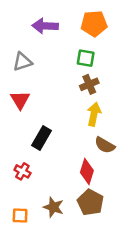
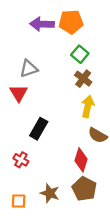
orange pentagon: (94, 24) -> (71, 22), moved
green square: (86, 58) -> (80, 54), turned 30
gray triangle: (22, 62) -> (29, 69), moved
brown cross: (89, 84) -> (83, 79), turned -30

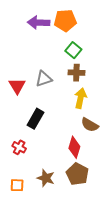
gray triangle: (29, 69) -> (44, 79), moved
brown cross: (83, 79) -> (76, 73), turned -35

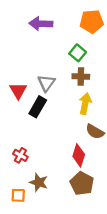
orange pentagon: (65, 20) -> (92, 21), moved
gray triangle: (44, 79) -> (46, 83), turned -36
black rectangle: (36, 119) -> (38, 107), moved
brown star: (46, 178) -> (39, 182), moved

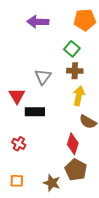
red triangle: (18, 91) -> (17, 96), moved
black rectangle: (38, 107) -> (35, 112), moved, turned 60
brown star: (39, 182) -> (52, 183), moved

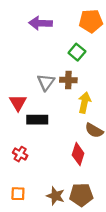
brown cross: (75, 71) -> (68, 80), moved
brown pentagon: (76, 170) -> (81, 195), moved, turned -30

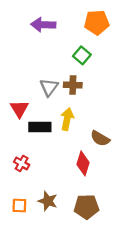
yellow arrow: (84, 103) -> (67, 119), moved
brown star: (56, 196) -> (48, 201), moved

